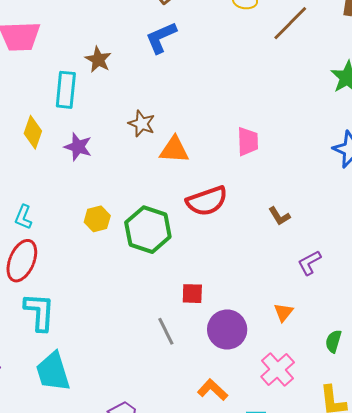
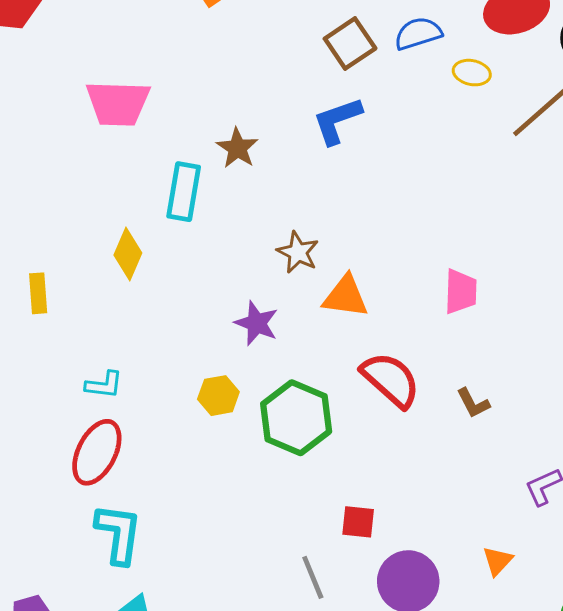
purple star: (78, 147) -> (257, 323), moved
red semicircle: (207, 201) -> (391, 380), turned -123
brown L-shape: (279, 216) -> (473, 403), moved
cyan L-shape: (23, 217) -> (104, 385), turned -110

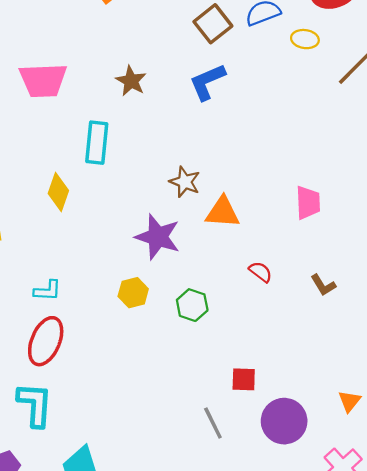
brown star: (237, 148) -> (131, 81), moved
purple star: (257, 323) -> (158, 237), size x1.4
red semicircle: (391, 380) -> (261, 272), size x0.5
green hexagon: (296, 418) -> (192, 305), size x0.6
cyan L-shape: (119, 534) -> (35, 405), moved

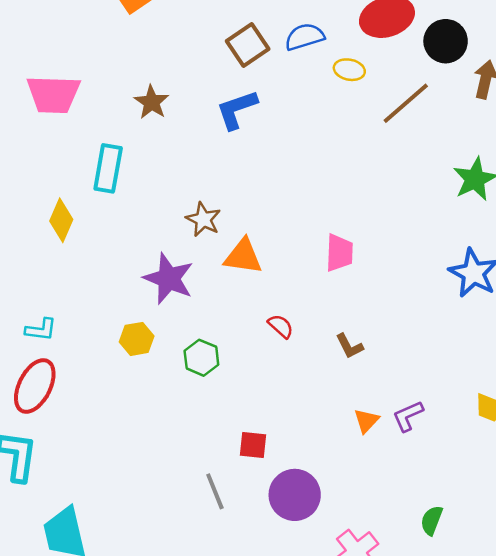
orange triangle: (349, 401) -> (366, 421), moved

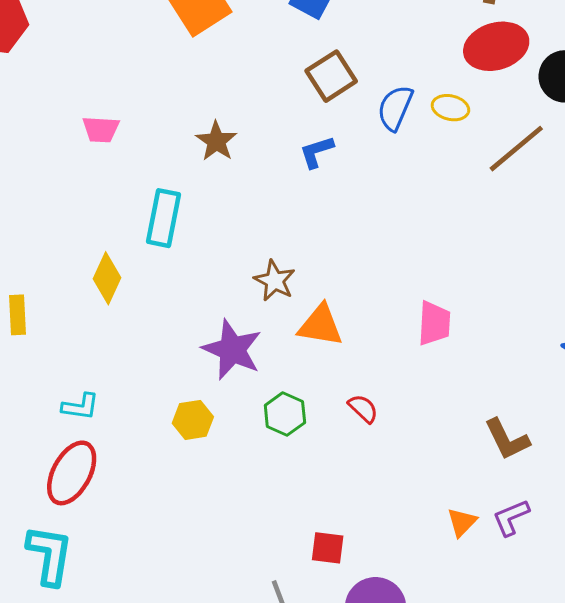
blue semicircle: (305, 37) -> (395, 108), moved, turned -51
pink trapezoid: (53, 94) -> (101, 129), size x0.6
blue L-shape: (237, 109) -> (317, 152), size x0.7
brown L-shape: (349, 346) -> (507, 439), moved, size x1.4
green hexagon: (201, 358) -> (285, 414), moved

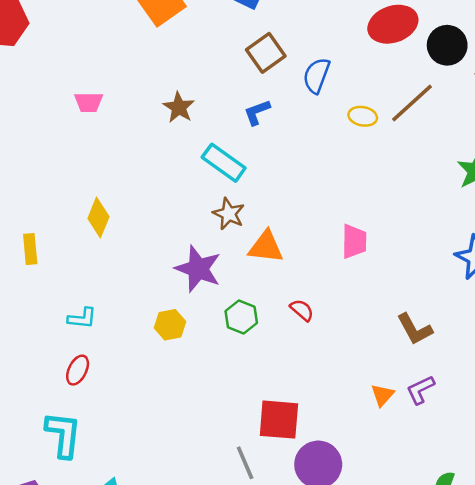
yellow ellipse: (450, 108) -> (363, 116), moved
cyan rectangle: (164, 218) -> (224, 163), moved, turned -63
red ellipse: (72, 473) -> (78, 370), size x0.6
red square: (328, 548) -> (279, 420), size x1.6

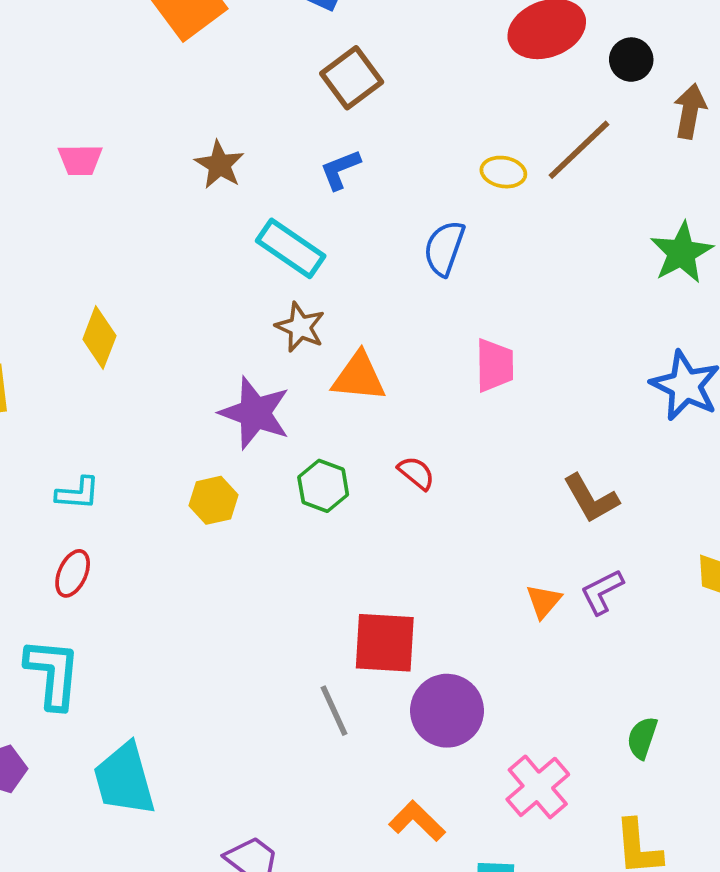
black circle: (447, 45) -> (631, 60), size x0.7
blue semicircle: (317, 75) -> (444, 248), moved

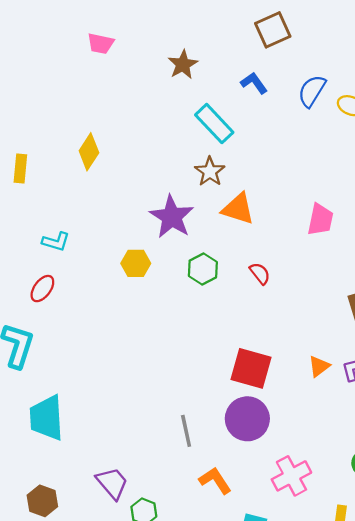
blue L-shape: (340, 170) -> (254, 83), turned 64
blue semicircle: (444, 248) -> (312, 91), moved
red square: (385, 643) -> (251, 368), moved
gray line: (334, 711) -> (186, 431), moved

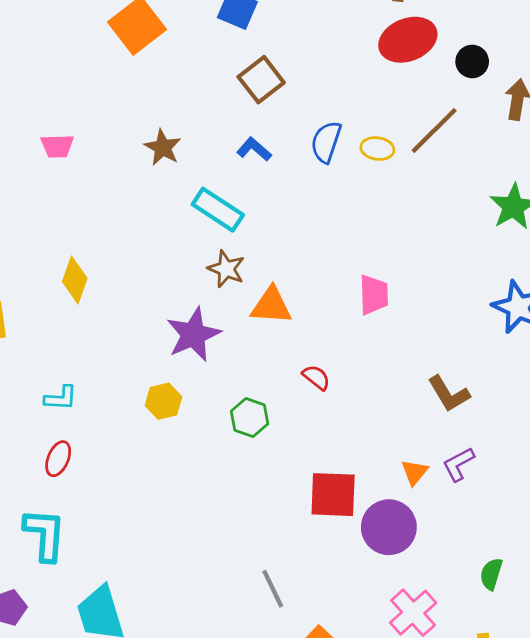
purple star: (172, 217) -> (193, 335), turned 30
green hexagon: (203, 269) -> (250, 418), moved
purple circle: (247, 419) -> (389, 527), moved

